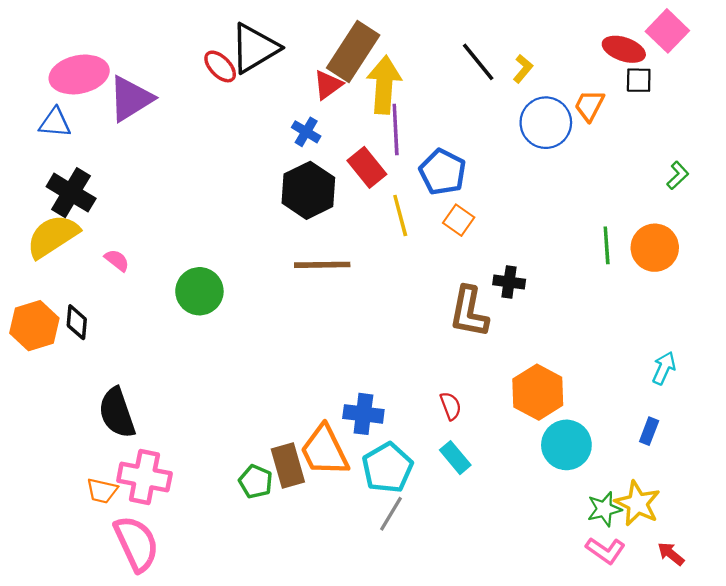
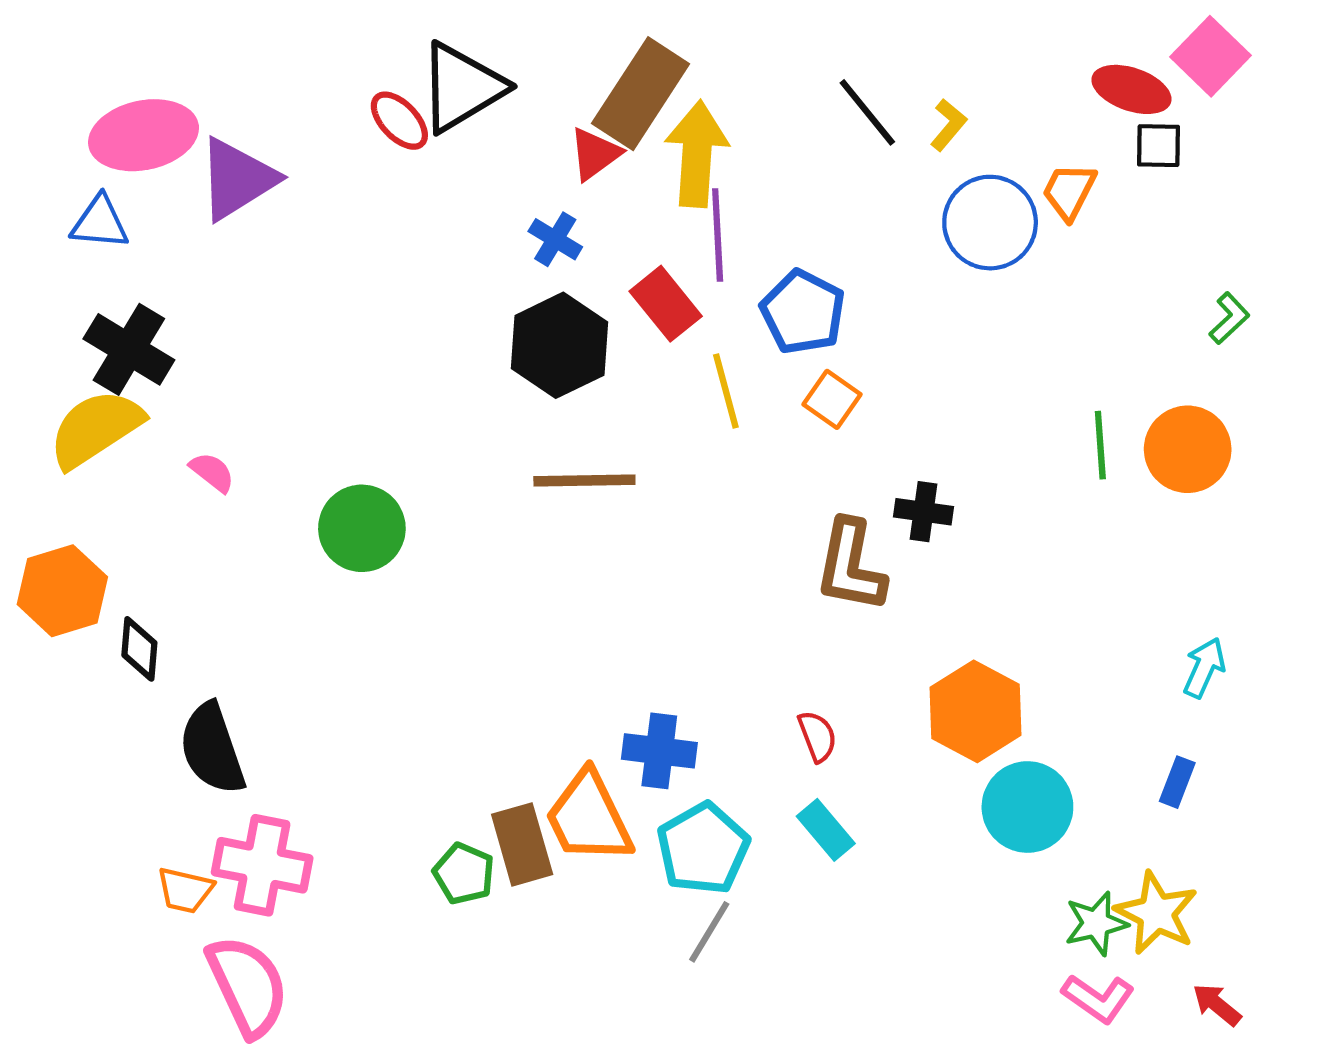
black diamond: (77, 322) -> (139, 649), moved

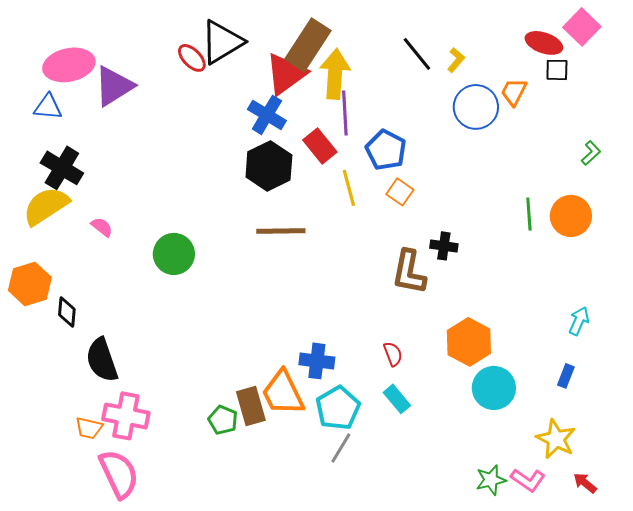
red triangle: (595, 154) -> (286, 74), size x1.6
blue cross: (555, 239) -> (267, 115), size x1.5
green star: (1096, 923) -> (491, 480), moved

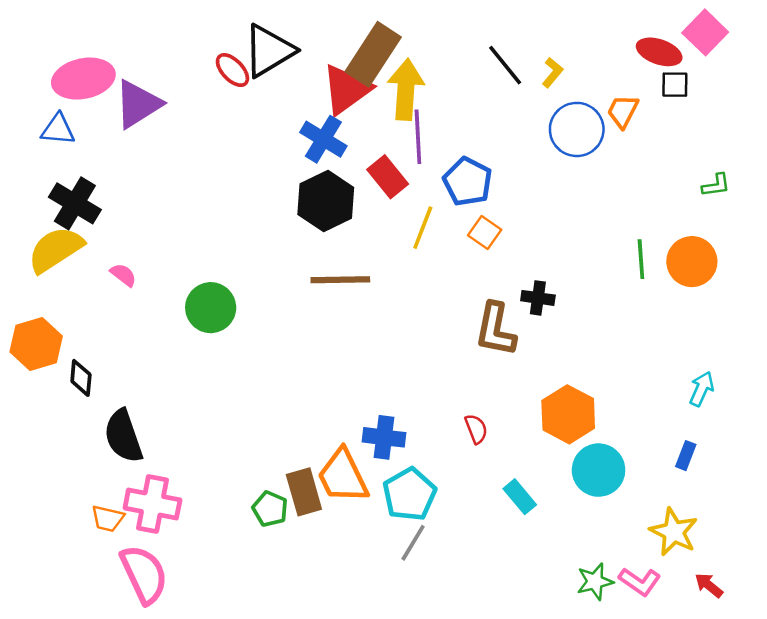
green L-shape: (591, 153) -> (716, 185), turned 35
yellow line: (349, 188) -> (423, 228), turned 36
cyan rectangle: (397, 399) -> (520, 497), moved

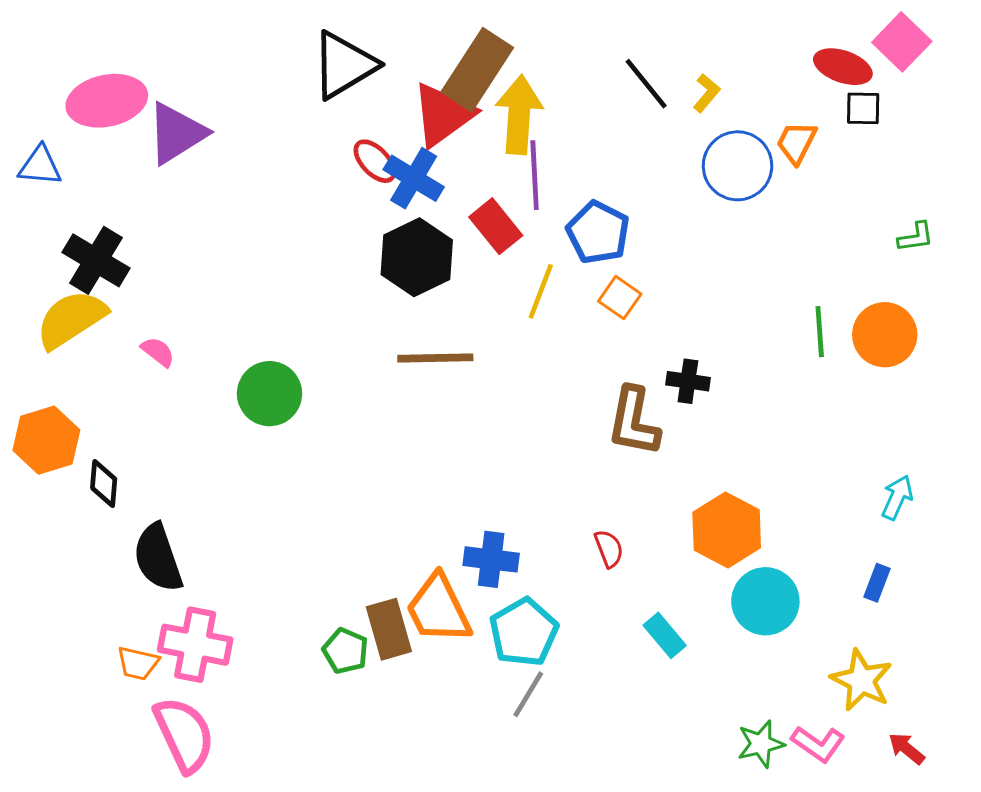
red ellipse: (232, 70) -> (375, 161), moved
blue triangle: (58, 129) -> (40, 166), moved

